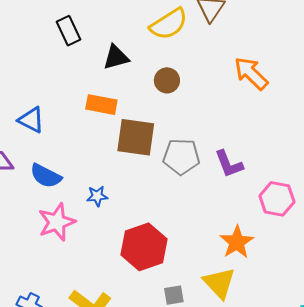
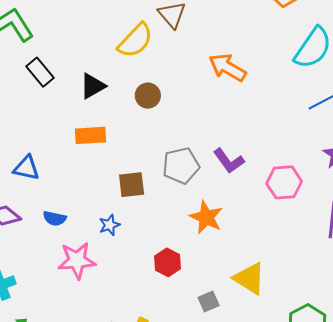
brown square: (136, 137) -> (132, 185), moved, size x0.7
blue semicircle: (46, 176) -> (55, 218), size x0.7
pink star: (57, 222) -> (77, 260), turned 30
orange star: (237, 242) -> (206, 217), moved
red hexagon: (144, 247) -> (167, 262), size x0.6

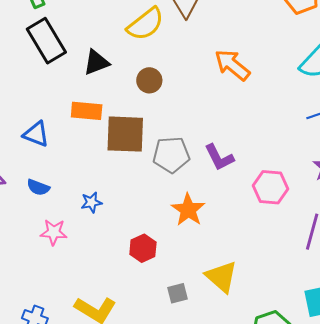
black rectangle: (40, 72) -> (46, 41), size x1.5
blue triangle: (26, 168) -> (36, 134), moved
brown square: (132, 185) -> (125, 134), moved, size x1.5
pink star: (77, 260) -> (54, 232), size x0.7

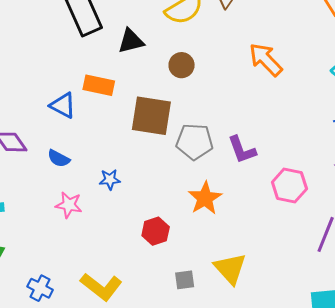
orange rectangle: (87, 111) -> (99, 85), moved

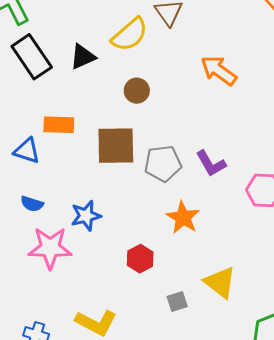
black triangle: (131, 41) -> (83, 57), moved
blue star: (110, 180) -> (86, 216), size x1.4
pink star: (69, 205) -> (50, 248), size x1.6

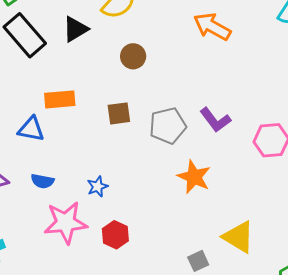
brown square: (116, 146) -> (119, 113), size x0.6
blue star: (86, 216) -> (97, 187), size x0.7
red hexagon: (140, 259) -> (115, 235), moved

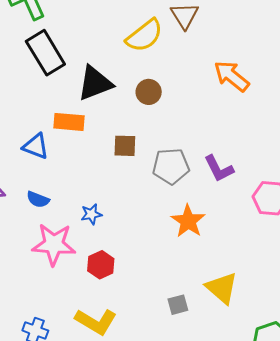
black triangle: (75, 29) -> (95, 83), moved, size x1.4

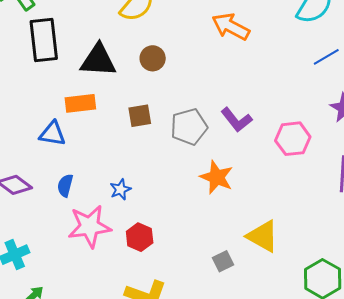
black rectangle: (45, 53) -> (44, 40), turned 36
black triangle: (95, 83) -> (98, 60), turned 36
blue semicircle: (38, 199) -> (65, 185), turned 95

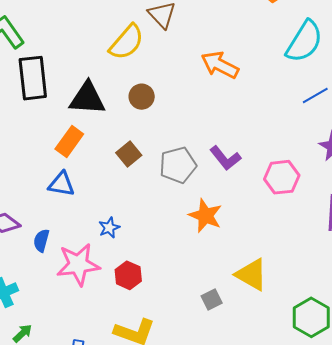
orange rectangle: (80, 103) -> (69, 141), turned -48
brown square: (140, 116) -> (129, 154), turned -30
blue triangle: (53, 134) -> (61, 184), moved
blue semicircle: (65, 185) -> (41, 241), moved

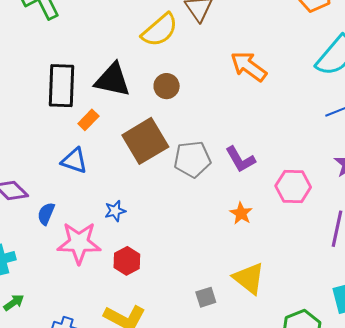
black rectangle: (33, 78) -> (62, 86), moved
orange rectangle: (69, 141) -> (88, 120), size x0.7
brown square: (129, 154) -> (145, 141), size x1.8
orange star: (205, 216) -> (241, 213), moved, size x0.7

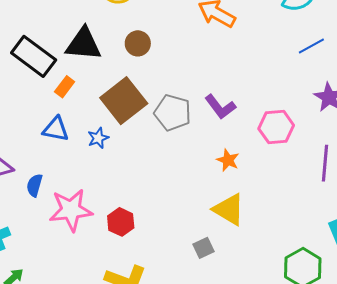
black rectangle: (62, 86) -> (34, 56), turned -48
gray pentagon: (192, 159) -> (173, 113), turned 30
blue star: (115, 211) -> (98, 138), moved
yellow triangle: (249, 278) -> (229, 209), moved

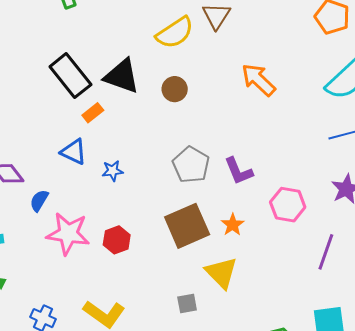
brown square: (124, 101) -> (187, 226), moved
red hexagon: (121, 222) -> (117, 240), moved

